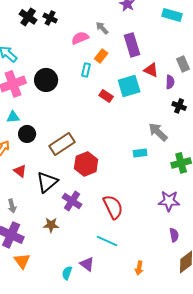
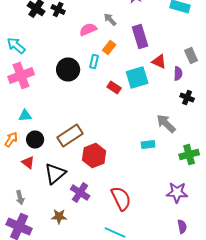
black circle: (46, 80) -> (68, 70), moved
cyan triangle: (13, 117) -> (25, 116), moved
black circle: (27, 134) -> (35, 140), moved

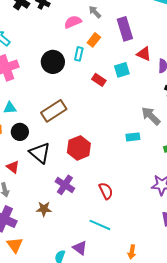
cyan square: (137, 78) -> (122, 70), size x0.7
brown rectangle: (70, 136) -> (54, 111), moved
red triangle: (28, 162) -> (13, 167), moved
black triangle: (55, 174) -> (40, 153), moved, turned -40
red semicircle: (121, 198) -> (106, 191), size x0.7

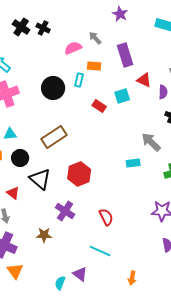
orange rectangle: (94, 40) -> (94, 66), turned 56

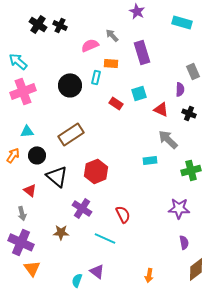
red triangle: (144, 80) -> (161, 109), moved
cyan line: (100, 251) -> (105, 238), moved

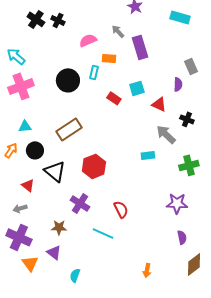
gray arrow: (112, 35) -> (118, 31), moved
black cross: (189, 113) -> (187, 119), moved
gray arrow: (22, 213) -> (20, 208), turned 88
purple triangle: (97, 271) -> (54, 252), moved

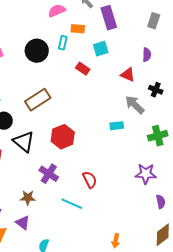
gray rectangle: (191, 66) -> (154, 21), moved, turned 42
cyan square: (137, 88) -> (101, 49), moved
purple semicircle: (182, 237) -> (161, 202), moved

